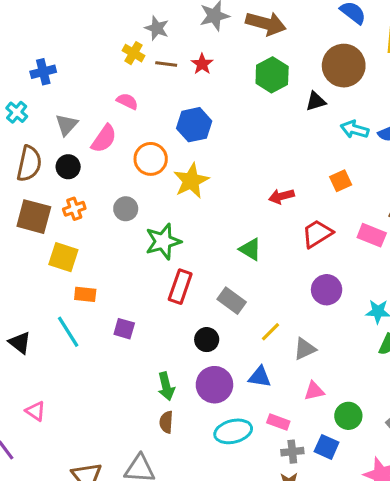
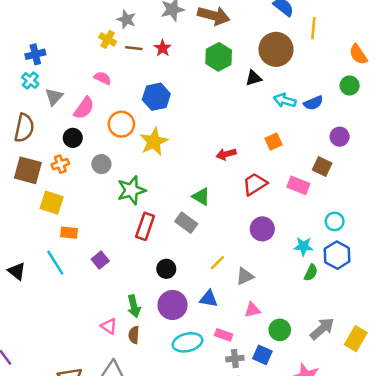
cyan cross: (17, 112) -> (30, 81), moved
black circle: (68, 167) -> (73, 138), moved
gray rectangle: (232, 301) -> (186, 223), moved
purple square: (124, 329) -> (100, 260), turned 35
pink triangle: (35, 411) -> (109, 326), moved

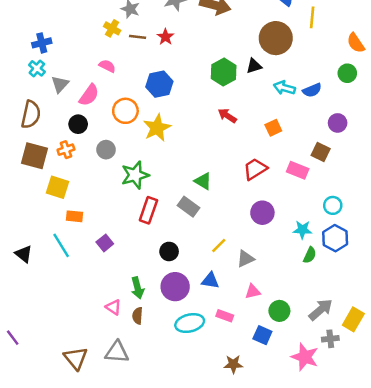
green hexagon: (219, 57) -> (224, 72), moved
red arrow: (226, 154) -> (227, 116), moved, turned 48
gray cross: (235, 359) -> (330, 339), moved

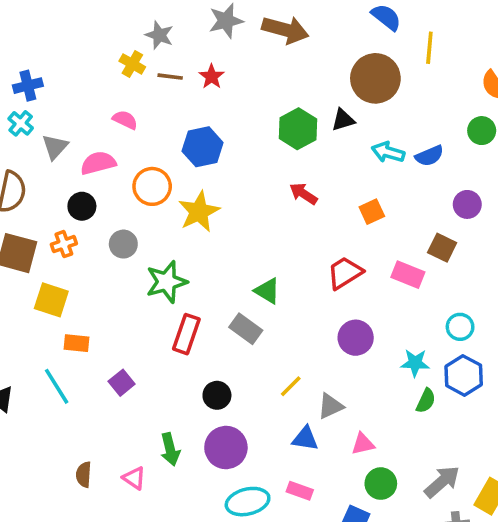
pink semicircle: (89, 95) -> (98, 163), turned -140
blue triangle: (210, 281) -> (305, 439), moved
pink triangle: (253, 291) -> (363, 444), moved
brown semicircle: (138, 316) -> (84, 475), moved

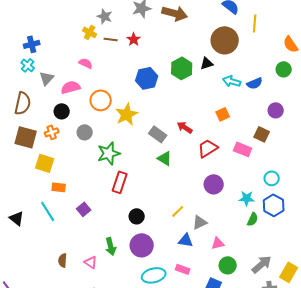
blue hexagon: (203, 147) -> (147, 78), moved
red arrow: (303, 194) -> (185, 127), moved
gray rectangle: (246, 329) -> (158, 134), moved

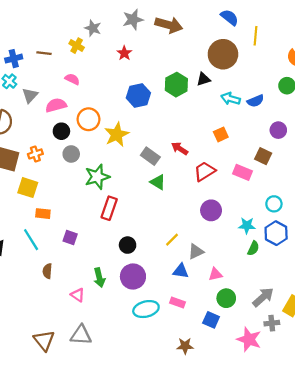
brown line: (111, 39) -> (44, 53), moved
black circle: (62, 111) -> (61, 131), moved
purple square: (84, 209) -> (70, 237), turned -32
brown semicircle: (63, 260) -> (47, 271), moved

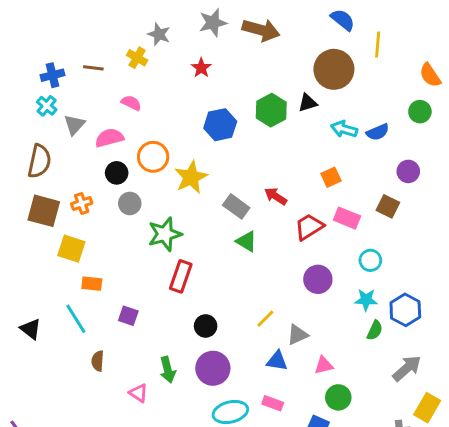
pink rectangle: (242, 172) -> (347, 218), moved
cyan circle: (274, 204) -> (370, 260), moved
gray arrow: (263, 297) -> (407, 368), moved

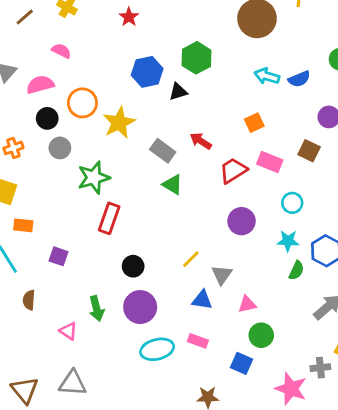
brown line: (93, 68) -> (25, 17), turned -48
black triangle: (308, 103) -> (178, 92), moved
gray triangle: (297, 335) -> (222, 275), turned -30

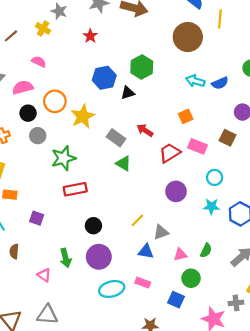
red rectangle: (109, 218) -> (75, 189), turned 60
green semicircle: (296, 270) -> (206, 250), moved
gray triangle: (222, 275) -> (161, 232), turned 35

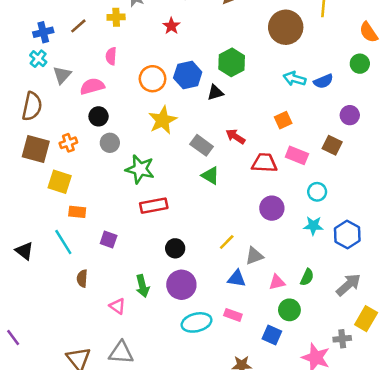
yellow cross: (43, 28) -> (116, 17), turned -32
pink semicircle: (39, 62) -> (111, 56), turned -112
orange circle: (55, 101) -> (153, 79), moved
red trapezoid: (170, 153) -> (264, 163), turned 35
green star: (63, 158) -> (140, 169), turned 30

